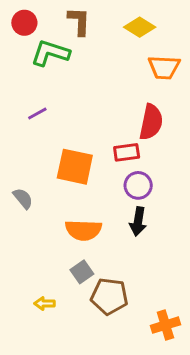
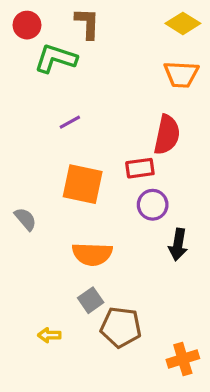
yellow diamond: (140, 27) -> (183, 23), moved
purple line: (37, 113) -> (70, 122), moved
black arrow: (138, 221) -> (178, 245), moved

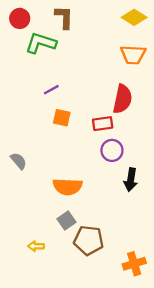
orange square: (83, 184) -> (62, 118), moved, size x0.6

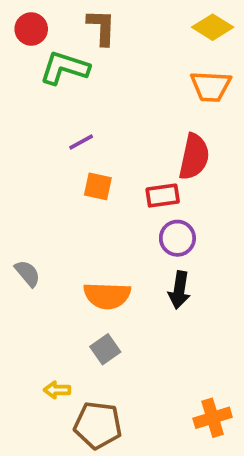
gray semicircle: (19, 161) -> (28, 273), moved
black arrow: (131, 180) -> (179, 290), moved
brown pentagon: (89, 240) -> (98, 425), moved

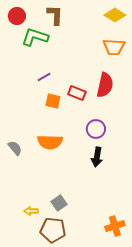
red rectangle: (163, 196) -> (77, 93), moved, turned 30
orange semicircle: (107, 296) -> (50, 142), moved
gray square: (105, 349) -> (59, 203), moved

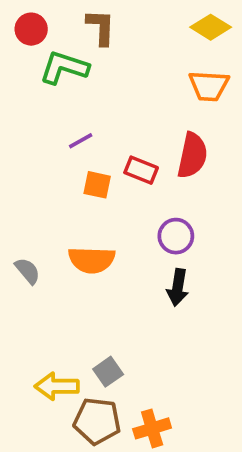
yellow arrow: (31, 211) -> (57, 386), size x1.6
orange cross: (115, 226) -> (152, 428), moved

